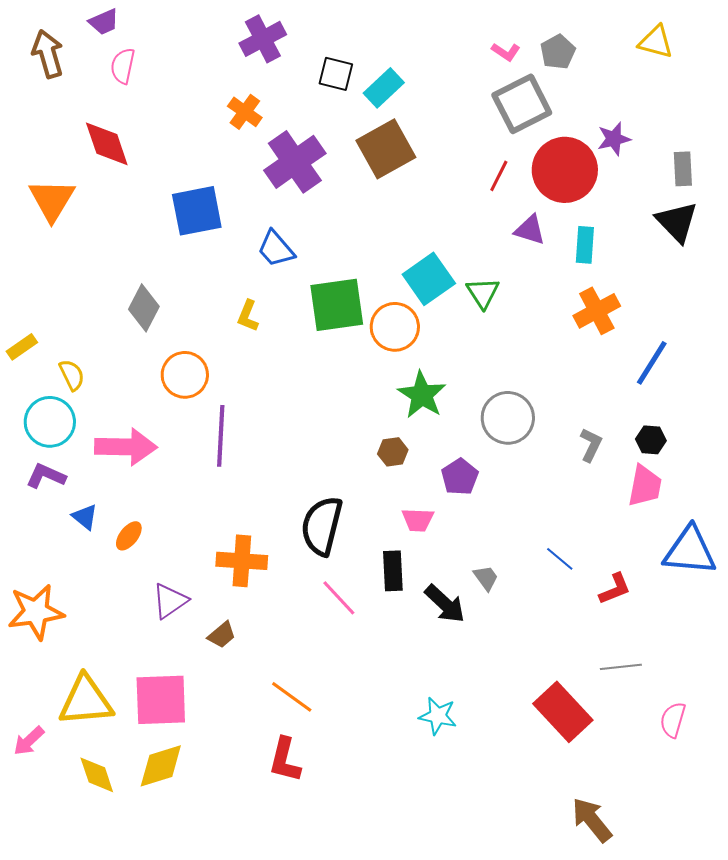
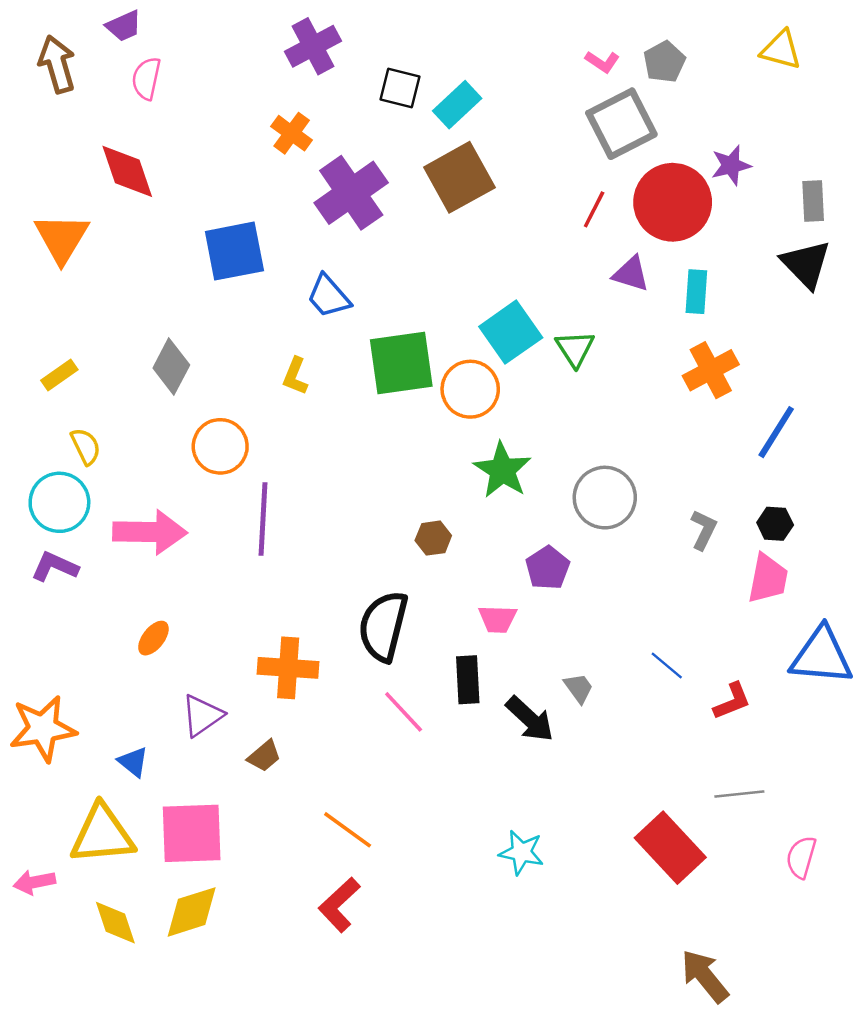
yellow rectangle: (22, 347) -> (59, 375), moved
brown hexagon: (393, 452) -> (433, 538), moved
blue triangle: (85, 517) -> (133, 762), moved
pink arrow: (29, 741) -> (34, 882), turned 32
red L-shape: (285, 760) -> (339, 905), turned 33

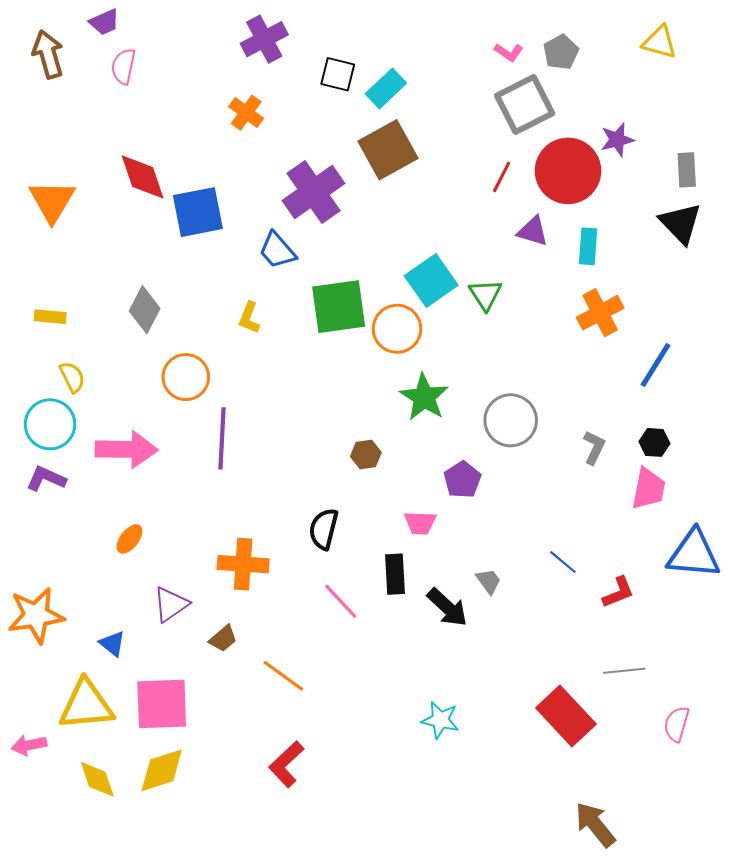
red diamond: (127, 171) -> (143, 177), moved
purple cross: (351, 193) -> (314, 192), moved
yellow rectangle: (59, 375) -> (50, 317), turned 40
black semicircle: (383, 626) -> (324, 529), size x0.7
orange line: (348, 830) -> (283, 676), moved

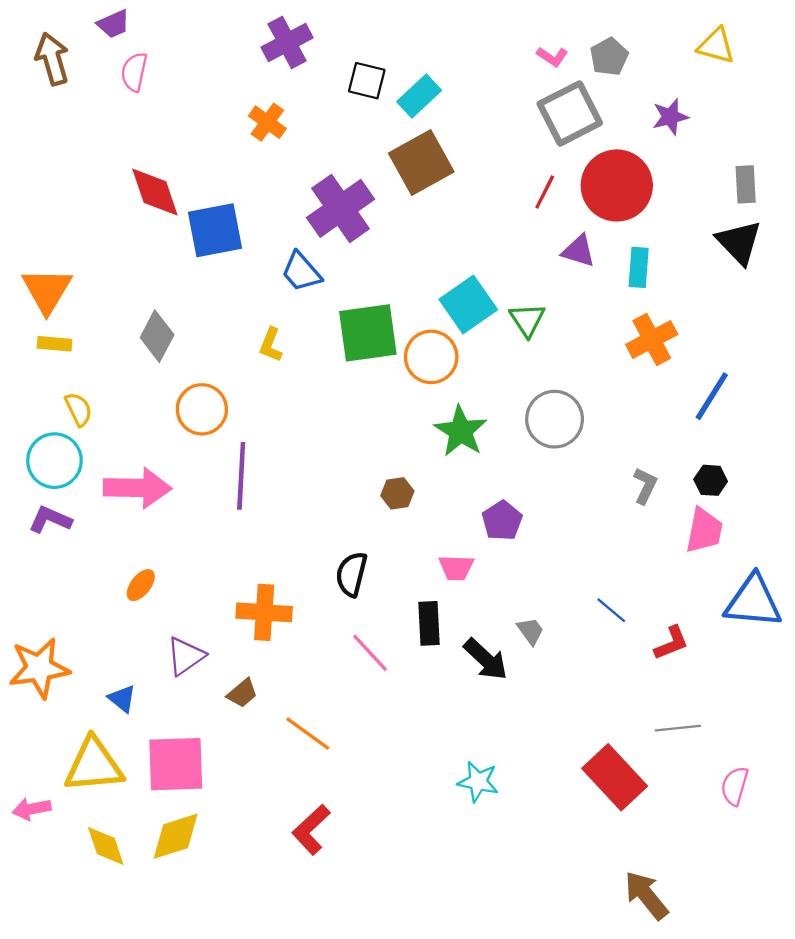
purple star: (617, 140) -> (670, 117), moved
orange triangle: (52, 201) -> (47, 290), moved
gray circle: (511, 420) -> (555, 419), moved

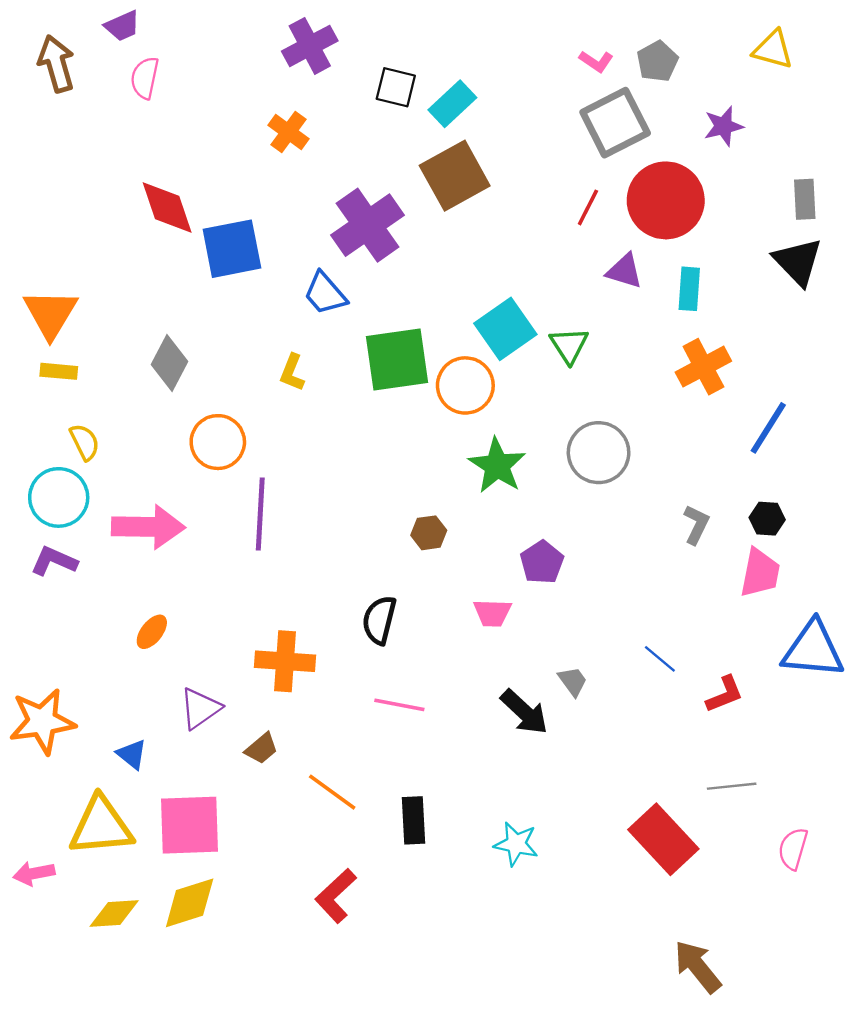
black rectangle: (429, 623) -> (413, 820), moved
pink line: (370, 653) -> (399, 705), turned -36
yellow diamond: (106, 846) -> (114, 913), turned -75

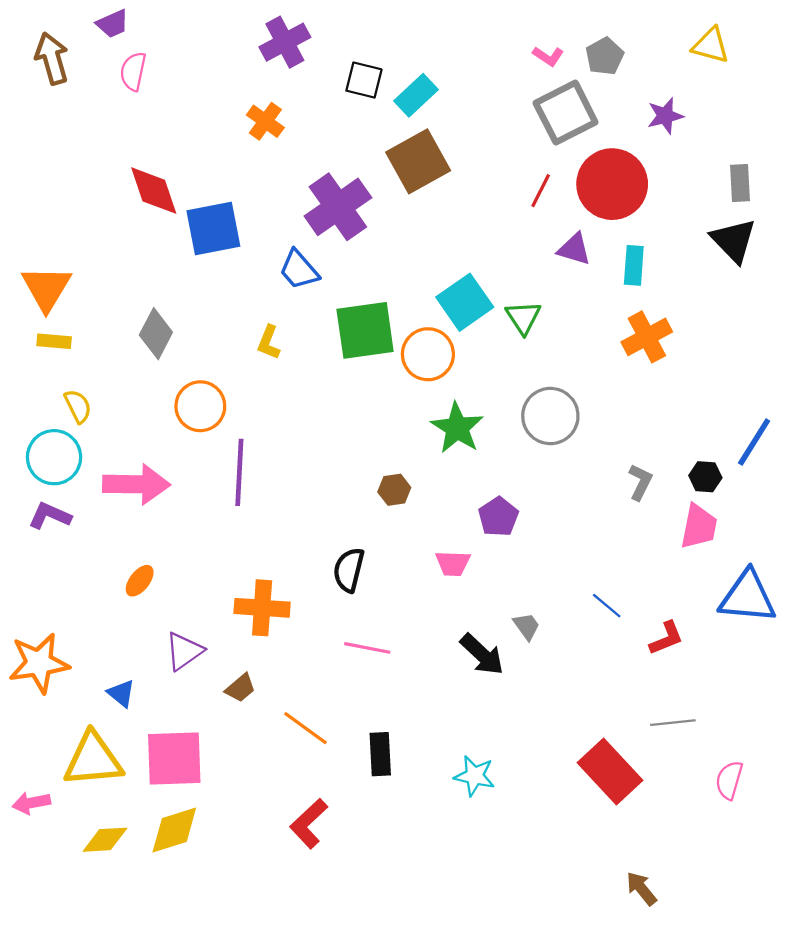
blue line: (768, 428) -> (754, 442), moved
brown arrow: (698, 967) -> (641, 889), size x0.7

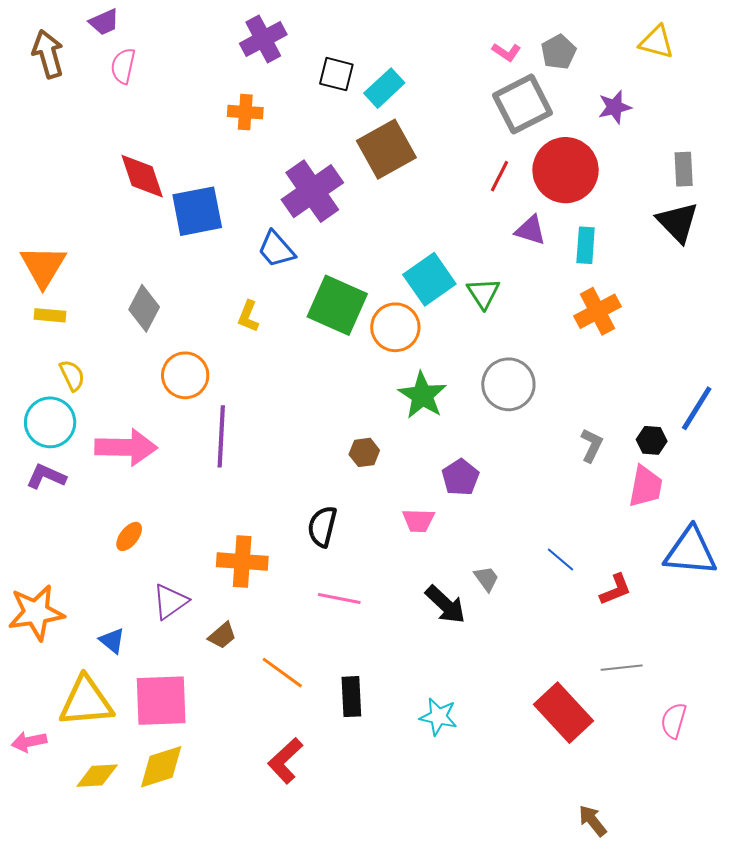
orange cross: (265, 121) -> (245, 112), turned -32
green square: (365, 330) -> (337, 305), turned 32

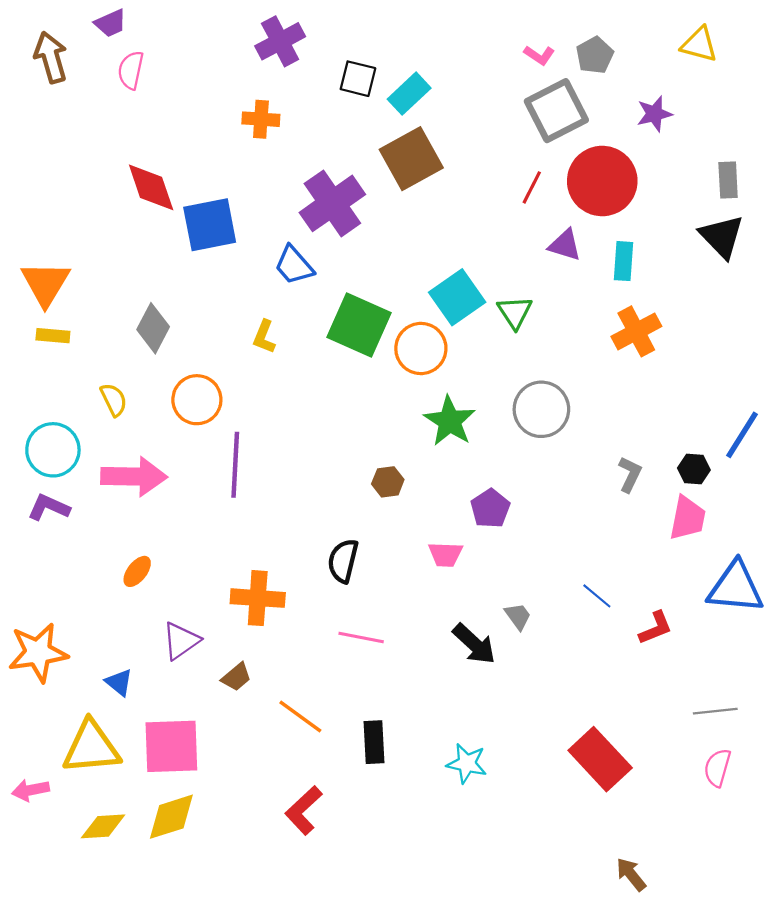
yellow semicircle: (72, 375) -> (114, 400), moved
gray line: (622, 668) -> (715, 711), moved

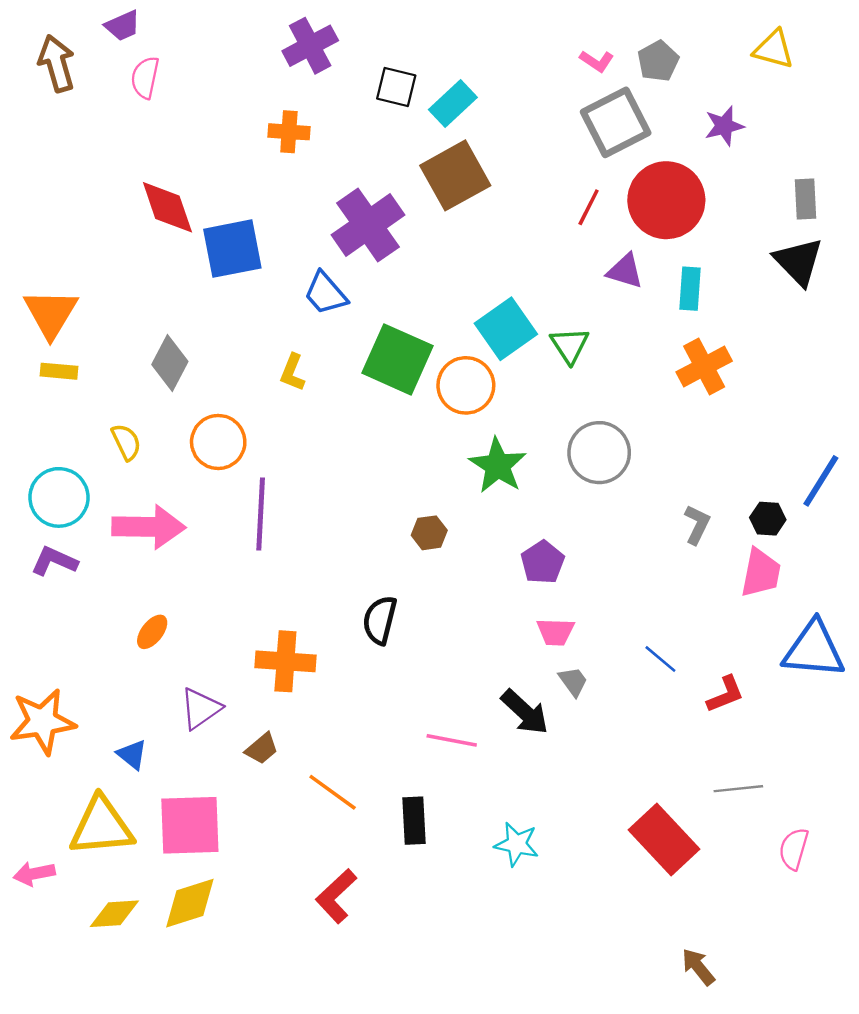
pink trapezoid: (445, 554) -> (555, 632), moved
pink line: (361, 638) -> (452, 740), moved
gray line: (715, 711) -> (738, 789), moved

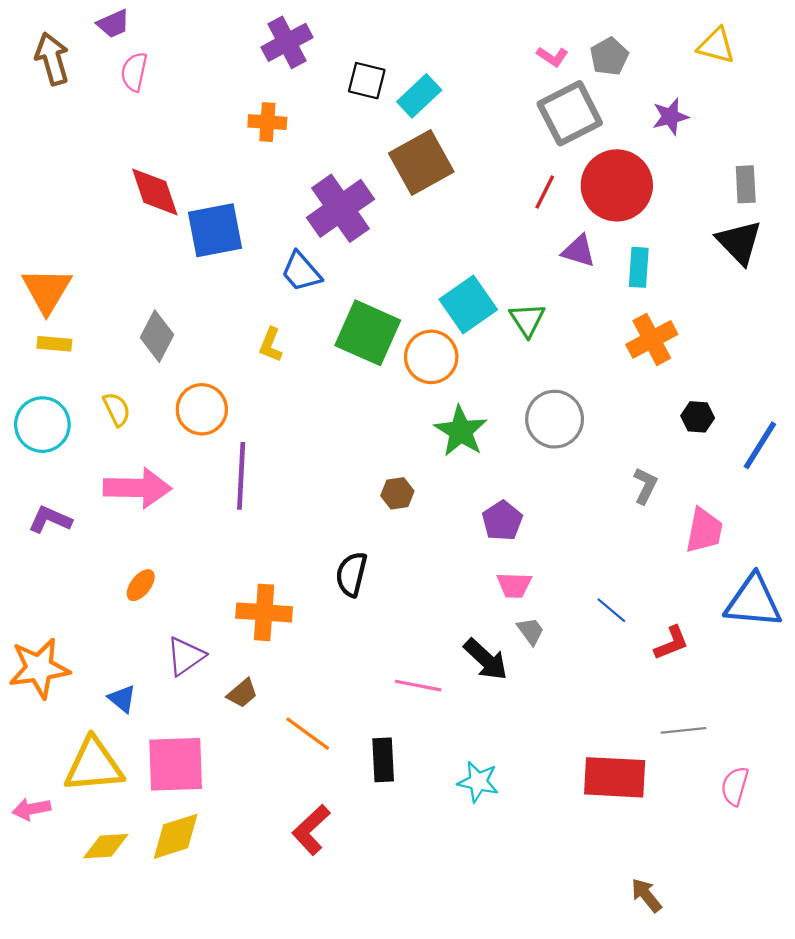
cyan circle: (59, 497) -> (42, 425), moved
black hexagon: (768, 519) -> (698, 417), moved
red rectangle: (664, 839) -> (615, 777), turned -44

